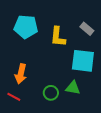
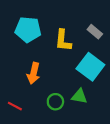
cyan square: (83, 61) -> (90, 67), turned 30
orange arrow: (21, 74) -> (34, 73), moved

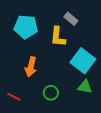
gray rectangle: (95, 32) -> (71, 19), moved
green triangle: (79, 96) -> (85, 87), moved

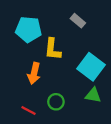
yellow L-shape: (58, 37) -> (53, 49), moved
red line: (14, 97) -> (29, 111), moved

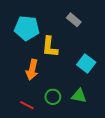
cyan square: (91, 67) -> (86, 63), size x0.7
green triangle: (93, 95) -> (79, 96), moved

